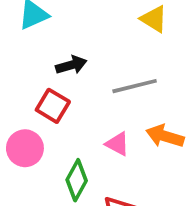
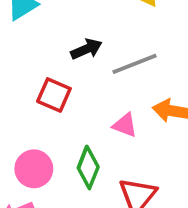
black arrow: (71, 65) -> (86, 49), moved
pink circle: (25, 148) -> (34, 169), moved

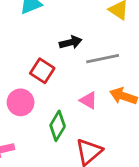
pink circle: (34, 169) -> (21, 102), moved

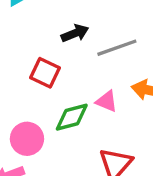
pink circle: (21, 102) -> (27, 139), moved
green diamond: (58, 126) -> (72, 117), moved, turned 52

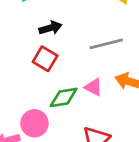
black arrow: (75, 33) -> (50, 28), moved
pink circle: (27, 139) -> (34, 123), moved

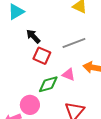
black arrow: (50, 28) -> (33, 36), turned -112
red square: (45, 59) -> (42, 56), moved

